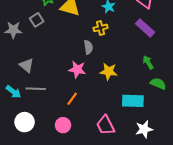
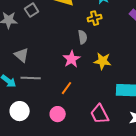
pink star: (77, 69) -> (72, 59), turned 30

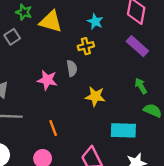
pink star: (72, 59) -> (47, 80), moved, turned -30
orange line: (67, 88) -> (53, 128), turned -56

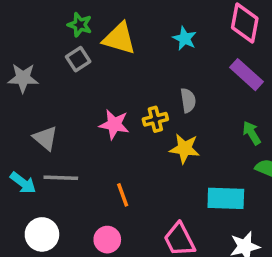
gray square: (12, 37) -> (78, 59), moved
yellow cross: (86, 46) -> (155, 119), moved
gray semicircle: (72, 68) -> (188, 100), moved

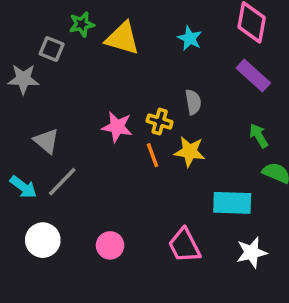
green star: (80, 25) -> (82, 24), turned -30
gray square: (78, 59) -> (52, 49), moved, turned -35
yellow cross: (155, 119) -> (160, 122), turned 30
gray line: (61, 178) -> (62, 182), turned -48
orange line: (123, 195) -> (152, 155), moved

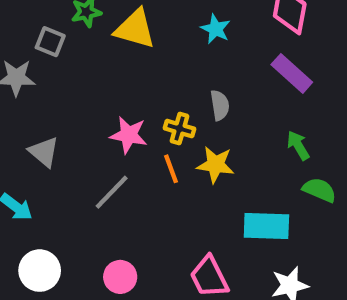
gray line: (62, 182) -> (112, 192), moved

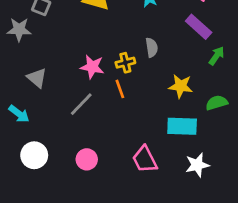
yellow cross: (179, 129) -> (125, 63), turned -30
green arrow: (298, 145) -> (217, 56), moved, turned 66
yellow star: (216, 165) -> (181, 86), moved
green semicircle: (319, 190) -> (217, 103), turned -40

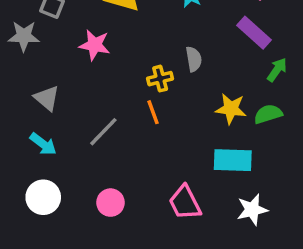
pink star: (92, 67) -> (95, 45), moved
green semicircle: (217, 103) -> (268, 114), moved
cyan arrow: (19, 114) -> (43, 144), moved

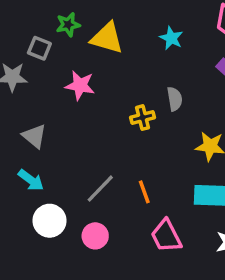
orange line: (153, 112) -> (144, 192), moved
gray line: (103, 132) -> (100, 189), moved
white circle: (43, 197) -> (50, 221), moved

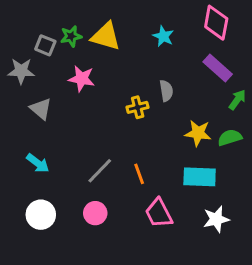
green star: (68, 25) -> (71, 36), moved
gray triangle: (34, 136) -> (41, 109), moved
white circle: (50, 221) -> (41, 215), moved

